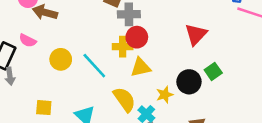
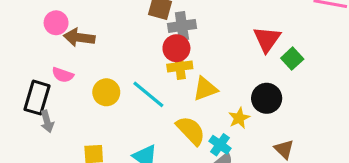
red circle: (137, 37) -> (176, 48), moved
green square: (213, 71) -> (292, 59), moved

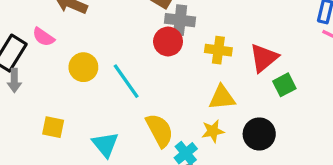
yellow cross: (180, 66) -> (218, 50), moved
yellow triangle: (205, 89) -> (222, 98), moved
black circle: (267, 98) -> (259, 134), moved

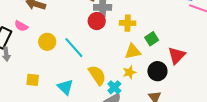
red triangle: (264, 58) -> (177, 55), moved
green square: (284, 85) -> (152, 39), moved

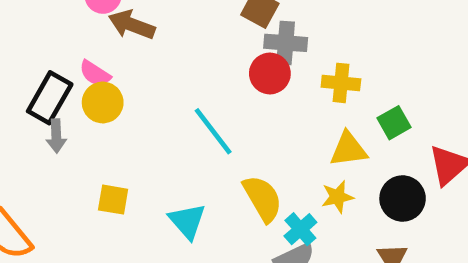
yellow circle: (47, 42) -> (103, 102), moved

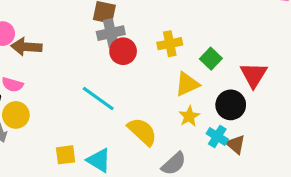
gray cross: (286, 43) -> (111, 33), moved
yellow circle: (103, 102) -> (16, 115), moved
yellow square: (113, 200) -> (66, 155), moved
cyan cross: (300, 229) -> (217, 136), moved

